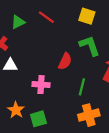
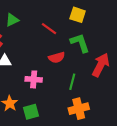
red line: (46, 17) -> (49, 29), moved
red semicircle: (65, 61) -> (57, 57), turned 49

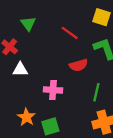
green triangle: (12, 20) -> (28, 24), turned -40

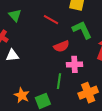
pink cross: (53, 90) -> (75, 64), moved
green line: (96, 92) -> (59, 81), moved

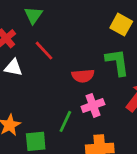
red line: (51, 20) -> (44, 51), moved
pink cross: (75, 64) -> (93, 105), turned -35

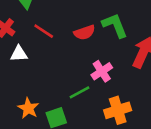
red semicircle: (83, 76) -> (84, 32), moved
green line: (65, 121) -> (79, 92), turned 50

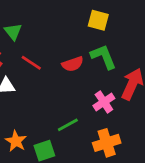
pink cross: (102, 71) -> (104, 102), moved

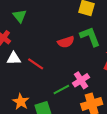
red line: (31, 63) -> (36, 64), moved
pink cross: (104, 102) -> (81, 80), moved

